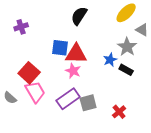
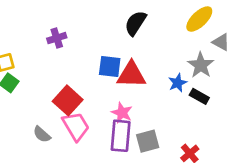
pink star: (73, 71) -> (122, 113), moved
purple rectangle: (68, 99) -> (121, 136), turned -50

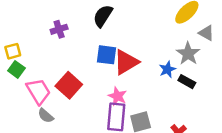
black semicircle: (135, 23) -> (103, 16), moved
red triangle: (131, 75) -> (126, 62), turned -32
pink trapezoid: (76, 126) -> (38, 91), moved

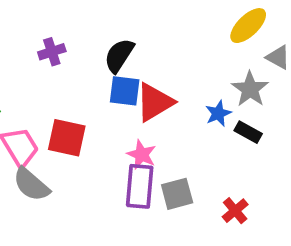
black semicircle: (103, 16) -> (119, 55), moved
red square: (69, 85) -> (67, 138), turned -30
gray semicircle: (46, 116) -> (31, 184), size x1.5

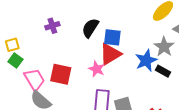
blue square: (125, 91) -> (112, 37), moved
blue star: (218, 113) -> (146, 61), size x1.5
pink star: (142, 155) -> (97, 69), moved

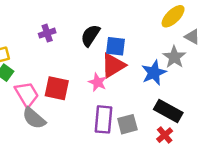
black rectangle: (163, 71) -> (168, 111), moved, size x1.6

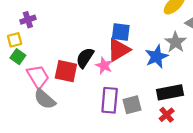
purple cross: (47, 33) -> (28, 20), moved
black semicircle: (90, 35) -> (85, 58), moved
black rectangle: (168, 111) -> (170, 92), turned -40

